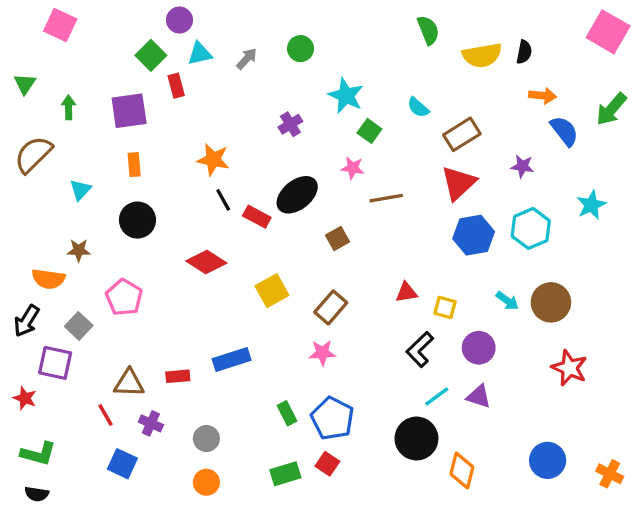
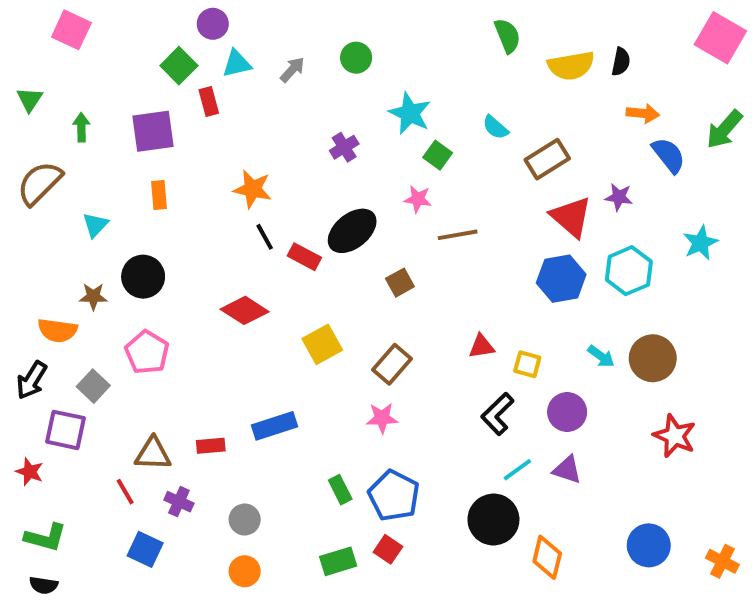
red triangle: (458, 183) -> (571, 217), moved, turned -36
black circle: (137, 220) -> (143, 277), moved

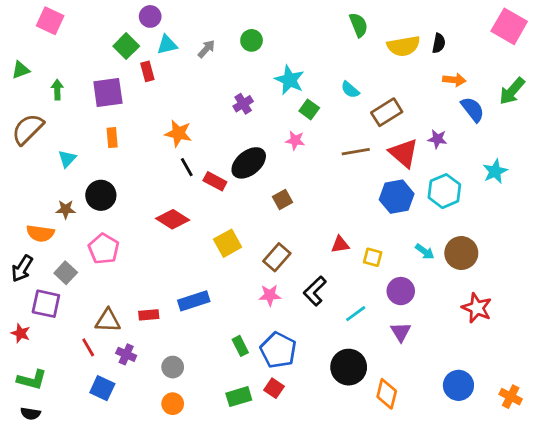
green triangle: (30, 99) -> (21, 70), turned 36
brown line: (458, 235) -> (356, 152), moved
black L-shape: (497, 414) -> (315, 291), moved
cyan line: (517, 470) -> (356, 314), moved
purple triangle: (567, 470) -> (401, 332), turned 40

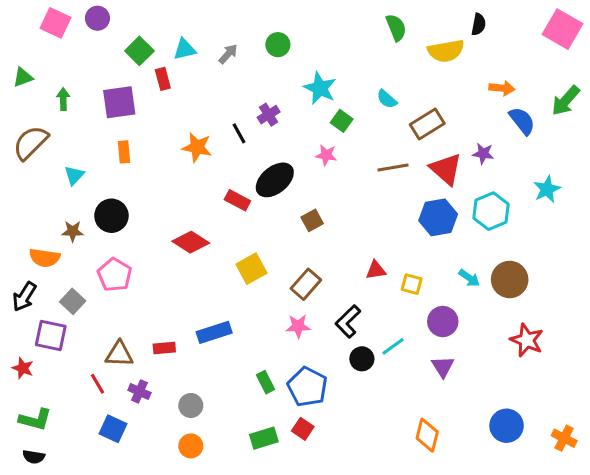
purple circle: (150, 16) -> (97, 18), moved
black semicircle: (439, 43) -> (479, 24), moved
black line: (187, 167) -> (239, 133), moved
black circle: (349, 367) -> (362, 359), moved, size x0.6

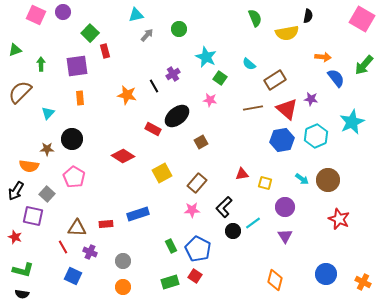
cyan triangle: (185, 49) -> (136, 15), moved
cyan star: (547, 189) -> (352, 122), size x1.4

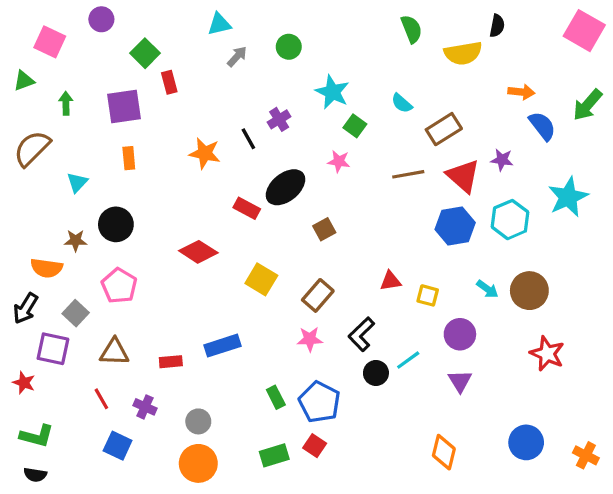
pink square: (36, 15) -> (50, 42), moved
yellow square: (162, 173) -> (261, 279), turned -30
brown triangle: (77, 228) -> (114, 352), moved
orange circle: (123, 287) -> (198, 463), size x1.5

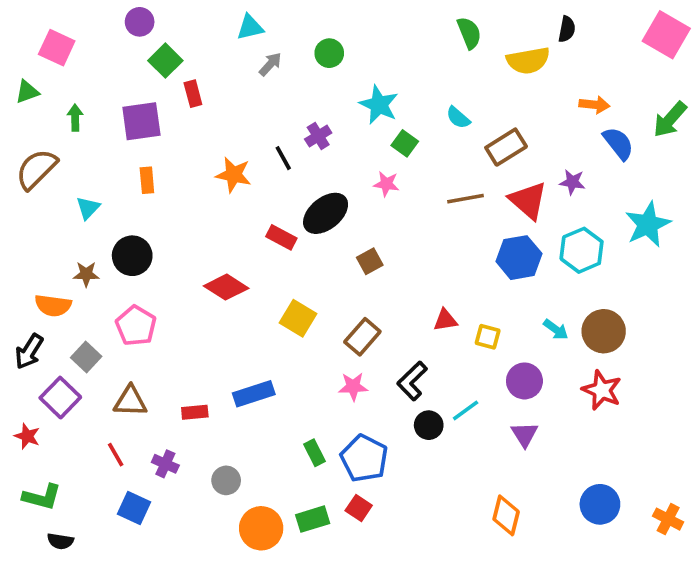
purple circle: (101, 19) -> (140, 22), moved
purple square: (53, 349) -> (60, 398), turned 32
red star: (547, 354) -> (602, 390), moved
orange circle: (198, 463) -> (261, 528), moved
black semicircle: (35, 475) -> (60, 541), moved

